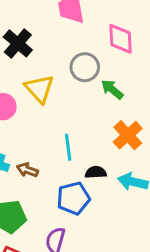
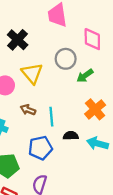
green arrow: (112, 89) -> (85, 76), turned -77
brown arrow: (27, 170) -> (28, 110), moved
blue pentagon: (73, 198) -> (40, 148), moved

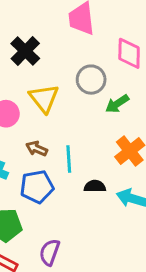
blue pentagon: (40, 148) -> (37, 187), moved

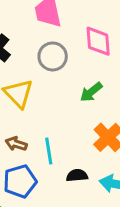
gray circle: (91, 80) -> (53, 56), moved

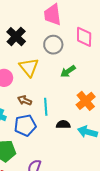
green arrow: (91, 92) -> (68, 71), moved

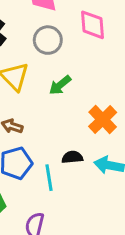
green arrow: (68, 71) -> (60, 85), moved
cyan line: (46, 107) -> (49, 178), moved

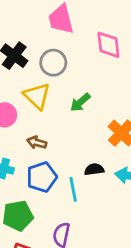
gray circle: (48, 40) -> (53, 63), moved

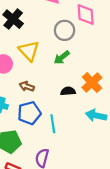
gray circle: (53, 63) -> (65, 30), moved
black semicircle: (94, 169) -> (68, 91), moved

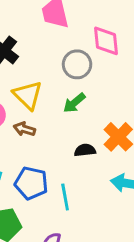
brown arrow: (27, 86) -> (24, 129), moved
blue pentagon: (29, 113) -> (31, 183), turned 30

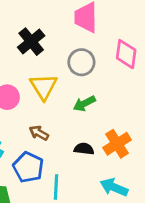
gray circle: (77, 64) -> (81, 62), moved
brown arrow: (24, 129) -> (39, 133), moved

